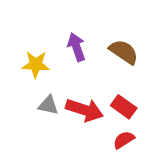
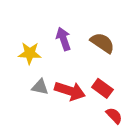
red semicircle: (124, 140) -> (114, 116), moved, turned 78

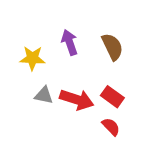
brown semicircle: (102, 43) -> (112, 47), turned 30
red semicircle: (114, 116) -> (111, 127), moved

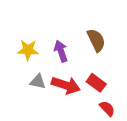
purple arrow: (70, 42) -> (61, 51), moved
red semicircle: (111, 127) -> (107, 108), moved

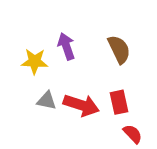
purple arrow: (61, 51) -> (66, 46), moved
red rectangle: (96, 83) -> (119, 102), turned 42

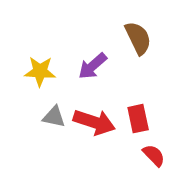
purple arrow: (66, 46) -> (93, 66), moved, turned -112
brown semicircle: (119, 49) -> (138, 38), moved

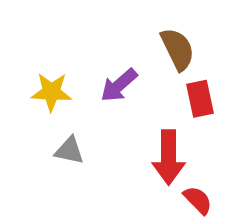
red rectangle: (138, 119) -> (200, 99), moved
red arrow: (94, 122) -> (169, 157), moved, turned 72

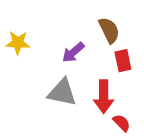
yellow star: (51, 92) -> (18, 43), moved
gray triangle: (69, 151) -> (62, 92), moved, size x1.6

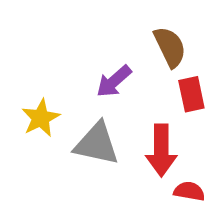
yellow star: (18, 43) -> (41, 118), moved, turned -30
red semicircle: (122, 123) -> (189, 191), turned -36

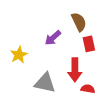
gray triangle: (97, 144) -> (45, 83), moved

